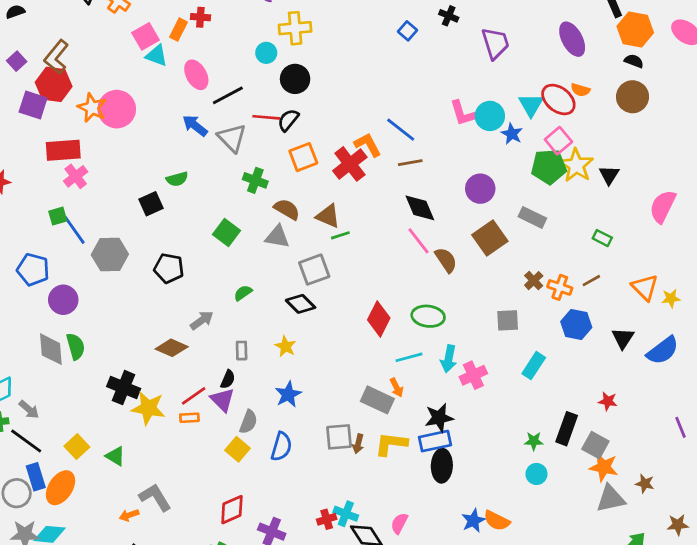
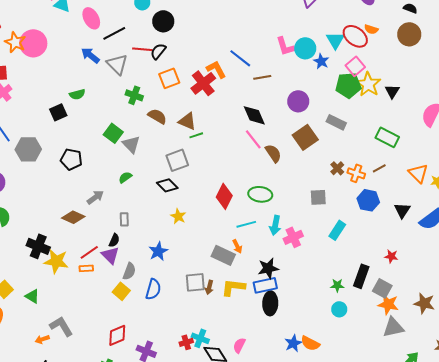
brown line: (410, 163) -> (262, 77), moved
gray triangle: (277, 237) -> (131, 144), moved, turned 36
green rectangle: (602, 238) -> (387, 137), size x1.6
yellow star: (285, 346) -> (178, 216), moved
brown star: (645, 484) -> (424, 303), moved, size x1.5

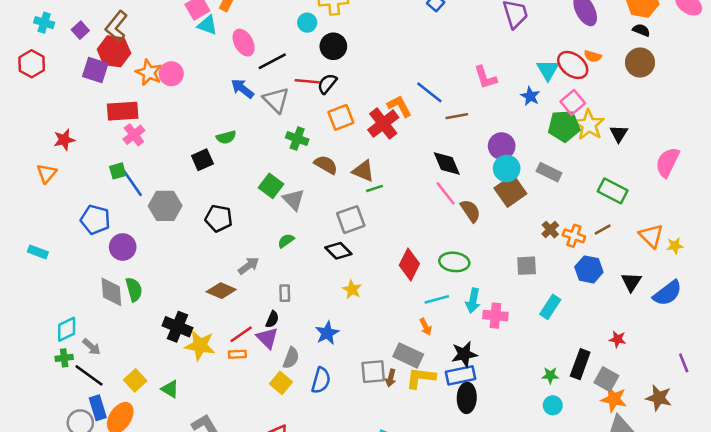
pink circle: (33, 43) -> (171, 74), size x0.7
cyan circle: (305, 48) -> (507, 168), moved
pink cross: (293, 237) -> (495, 316), turned 30
gray rectangle: (223, 255) -> (408, 355), moved

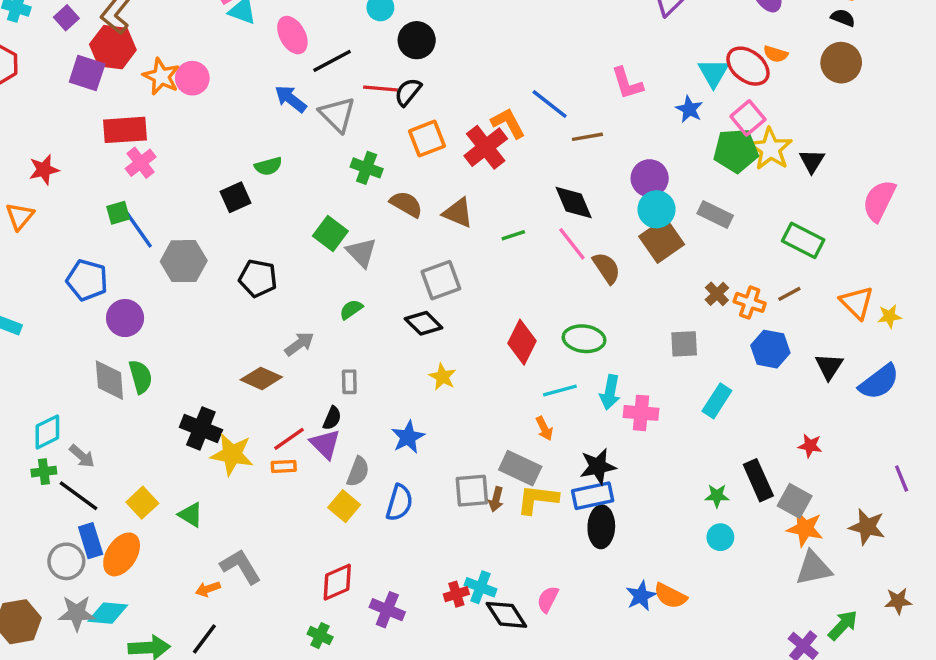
green line: (374, 188) -> (513, 235), moved
black rectangle: (580, 364) -> (758, 480), turned -44

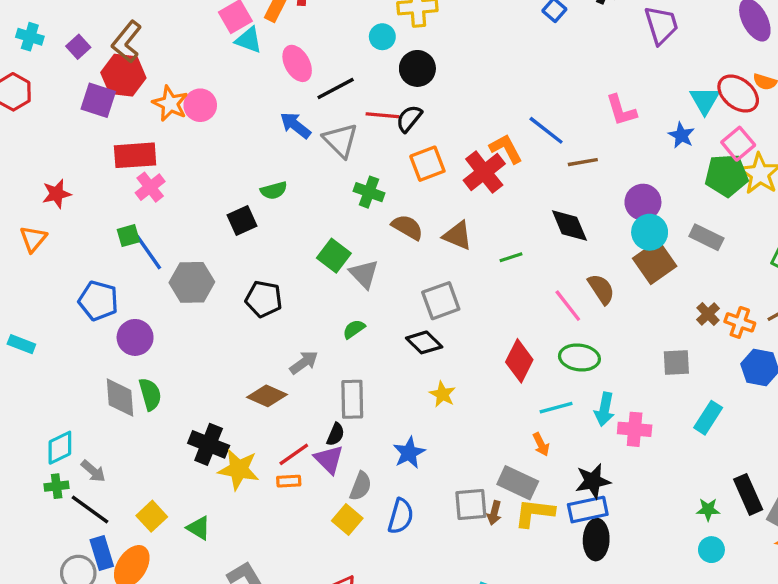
pink line: (572, 244) -> (568, 306), moved
gray rectangle: (349, 382) -> (352, 399), size x1.6

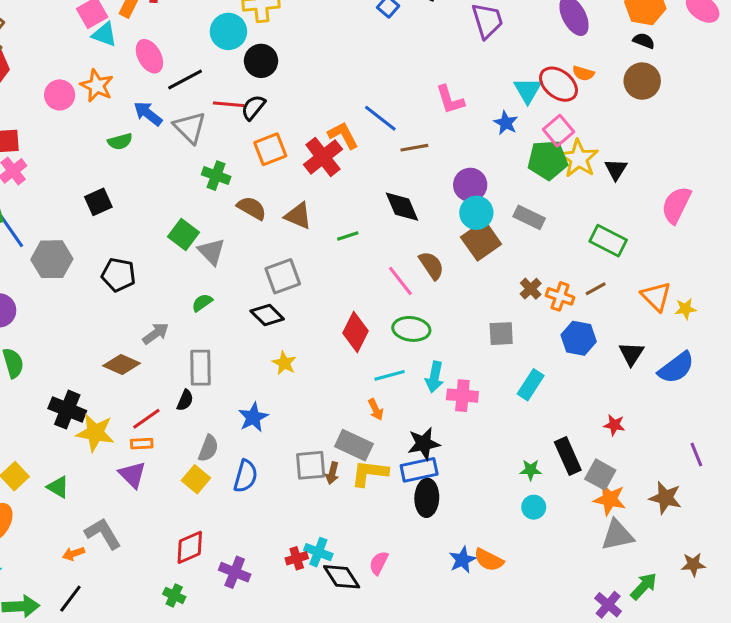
cyan circle: (382, 37) -> (228, 31), size x1.5
orange star: (170, 104) -> (97, 86), moved
green semicircle: (274, 190) -> (120, 141), moved
purple triangle: (329, 459) -> (132, 475), moved

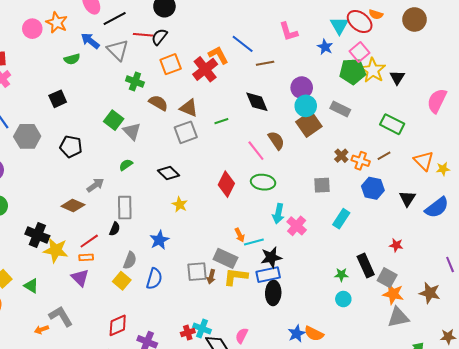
gray square: (283, 276) -> (186, 132), moved
cyan line: (390, 375) -> (254, 242), moved
pink cross: (462, 396) -> (297, 226), turned 36

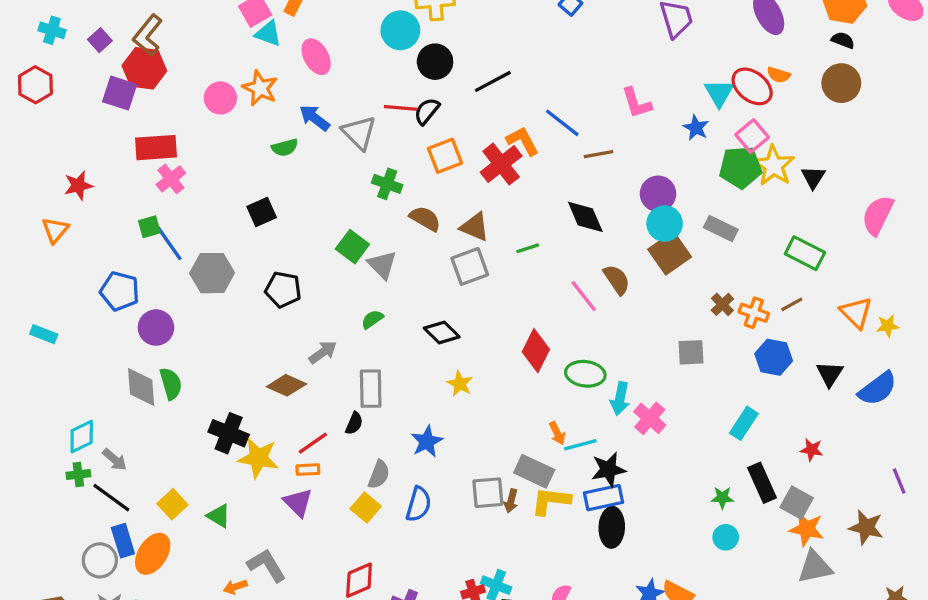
black line: (115, 18) -> (493, 81), moved
green ellipse: (263, 182) -> (585, 374), moved
cyan rectangle: (341, 219) -> (744, 423), moved

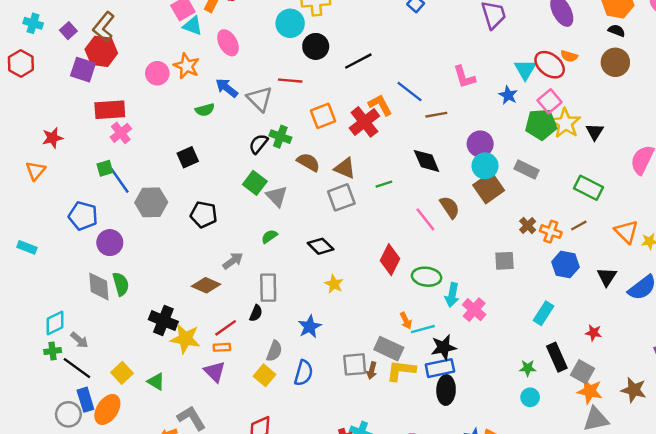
black semicircle: (427, 111) -> (258, 144), moved

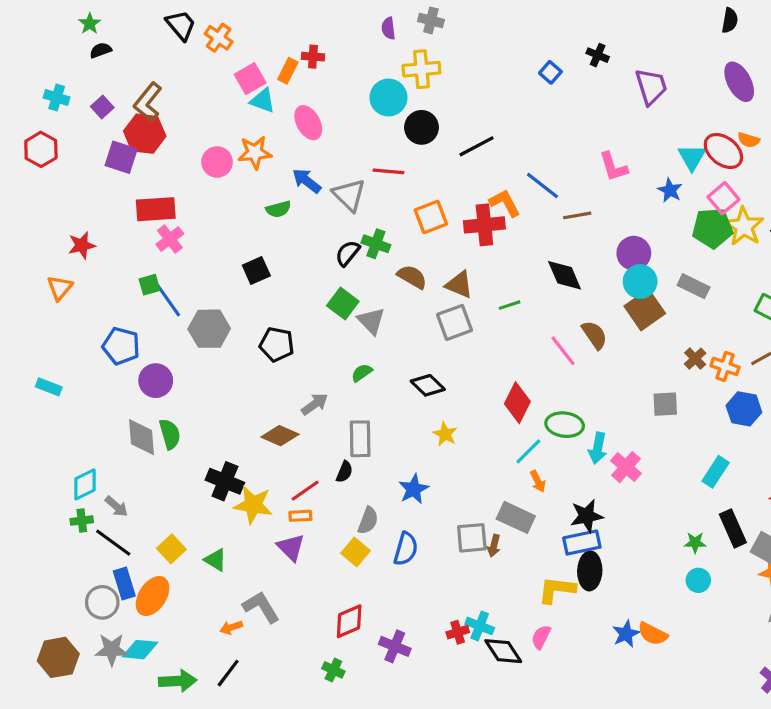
orange star: (187, 66) -> (255, 153), turned -30
red cross: (364, 122) -> (484, 225), turned 32
cyan line: (423, 329) -> (528, 451), moved, turned -30
yellow L-shape: (401, 370) -> (557, 590), moved

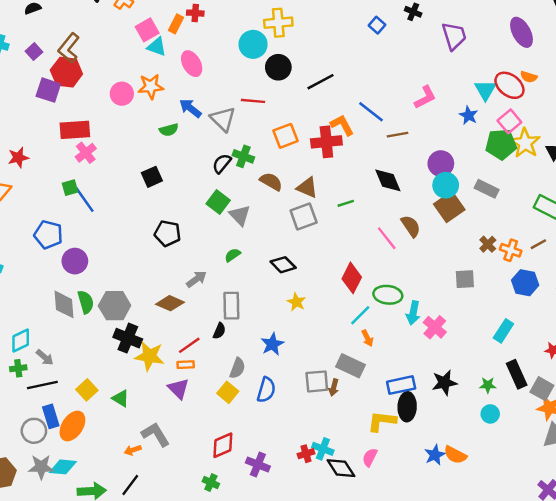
pink L-shape: (613, 167) -> (425, 97), turned -100
gray hexagon: (209, 329) -> (115, 306), moved
black star: (587, 516) -> (444, 383), moved
black line: (113, 543) -> (42, 385), turned -48

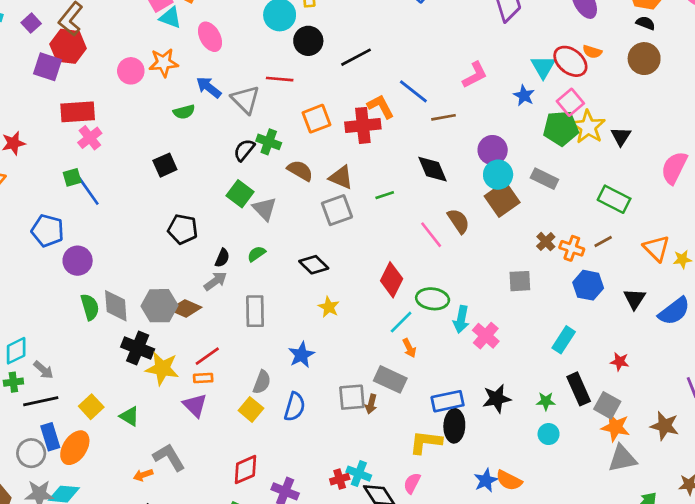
gray diamond: (64, 304) -> (116, 306), moved
gray hexagon: (115, 306) -> (159, 306), moved
black semicircle: (219, 331) -> (222, 258), moved

